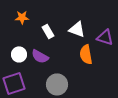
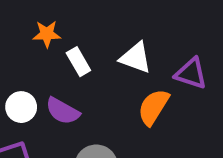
orange star: (22, 17) -> (47, 34), moved
orange semicircle: (86, 54) -> (153, 107), turned 42

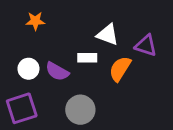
orange star: (47, 34) -> (35, 21), moved
white rectangle: (78, 62) -> (87, 58), moved, turned -60

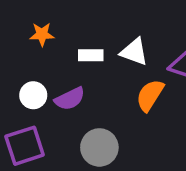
white rectangle: (87, 58) -> (91, 55), moved
purple semicircle: (57, 71) -> (70, 99), turned -55

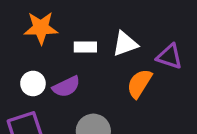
orange star: (42, 34) -> (41, 28), size x1.5
white triangle: (134, 52) -> (125, 44), turned -40

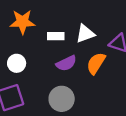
purple semicircle: (66, 87) -> (66, 63), moved

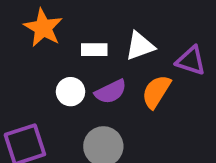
orange star: (22, 22) -> (43, 28), turned 30
white circle: (17, 63) -> (71, 92), moved

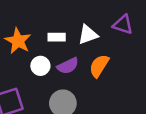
orange star: (43, 28) -> (18, 41), moved
purple triangle: (191, 61) -> (123, 25), moved

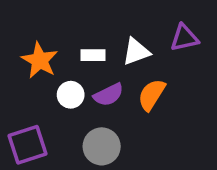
purple triangle: (123, 25) -> (184, 38), turned -30

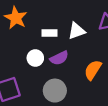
orange star: (40, 60) -> (16, 18), moved
orange semicircle: (152, 95) -> (93, 70), moved

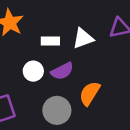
orange semicircle: (93, 70) -> (90, 93), moved

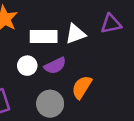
white rectangle: (50, 41) -> (44, 36), size x1.5

